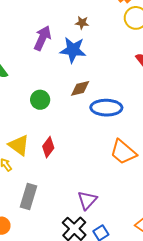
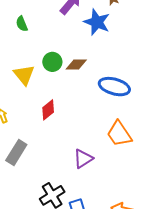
brown diamond: (80, 88) -> (76, 65), moved
yellow triangle: (19, 145) -> (24, 75), moved
purple triangle: (87, 200) -> (83, 159), moved

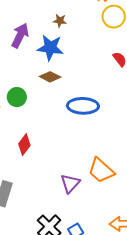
brown diamond: (76, 65) -> (50, 77), moved, turned 40
orange trapezoid: (119, 134) -> (101, 170), moved

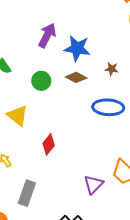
brown star: (60, 21) -> (112, 69), moved
green circle: (17, 97) -> (41, 81), moved

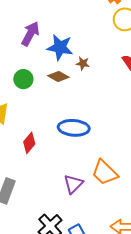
brown star: (112, 69) -> (83, 63), moved
blue ellipse: (108, 107) -> (74, 128), moved

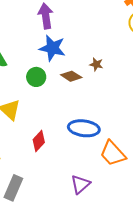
purple arrow: (30, 34) -> (46, 16), moved, turned -40
blue star: (60, 47) -> (52, 48), moved
orange trapezoid: (105, 172) -> (113, 153), moved

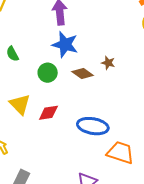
red diamond: (39, 141) -> (48, 113), moved, turned 35
orange trapezoid: (113, 153) -> (120, 153), turned 148

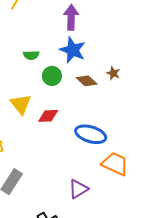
green semicircle: (12, 54) -> (31, 55), moved, turned -70

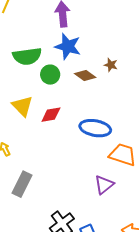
green semicircle: (31, 55) -> (27, 56), size x1.8
purple triangle: (78, 189) -> (104, 185), moved

